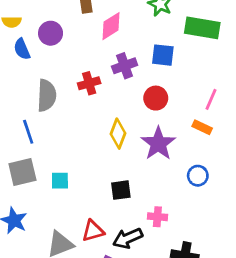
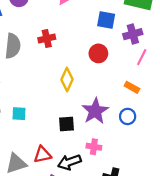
purple cross: (125, 66) -> (133, 34), moved
orange rectangle: (202, 127) -> (132, 87), moved
purple star: (158, 144) -> (95, 111), moved

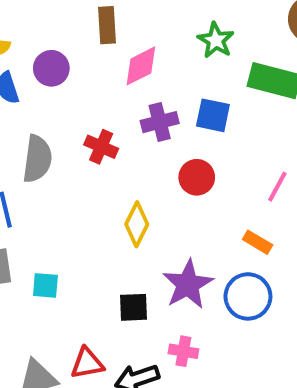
purple cross: (133, 34) -> (160, 122), moved
red cross: (47, 38) -> (101, 147), turned 35
blue circle: (128, 116) -> (248, 296), size x1.5

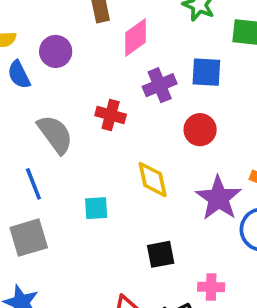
gray semicircle: (37, 159) -> (55, 134), turned -36
yellow diamond: (137, 224) -> (153, 180), turned -30
purple star: (188, 284) -> (219, 198), moved
cyan square: (45, 285) -> (96, 208), moved

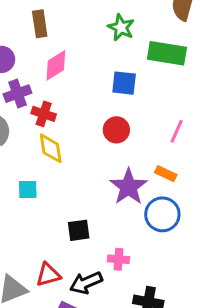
pink diamond: (135, 38) -> (56, 65), moved
purple cross: (160, 85) -> (18, 94), moved
yellow diamond: (153, 180) -> (51, 148), moved

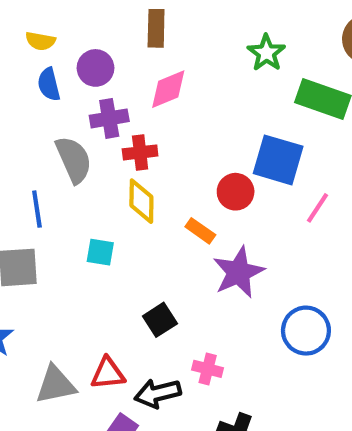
blue square: (124, 83) -> (278, 160), moved, size x1.4
red cross: (44, 114) -> (140, 152), turned -35
orange rectangle: (166, 174) -> (200, 231), moved
blue circle: (162, 214) -> (306, 331), moved
black square: (79, 230) -> (160, 320), turned -35

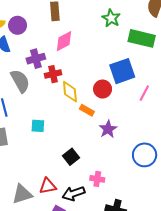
purple circle: (95, 68) -> (18, 25), moved
blue square: (278, 160) -> (122, 71), turned -30
yellow diamond: (141, 201) -> (70, 92), moved
purple star: (239, 272) -> (108, 129), size x0.7

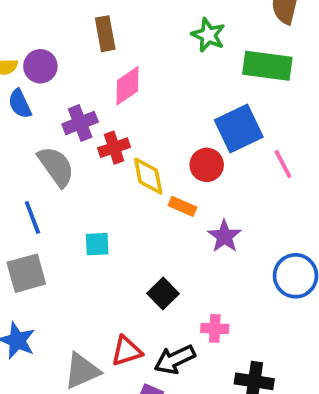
pink line: (144, 93) -> (283, 164), turned -49

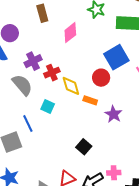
pink diamond: (127, 86) -> (70, 33), moved
blue line: (32, 217) -> (28, 123), moved
cyan square: (97, 244) -> (48, 106), moved, turned 32
pink cross: (215, 328) -> (114, 173), moved

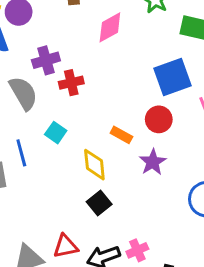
red circle: (101, 78) -> (159, 119), moved
yellow diamond: (71, 86) -> (94, 165), moved
pink cross: (114, 173) -> (137, 250), turned -32

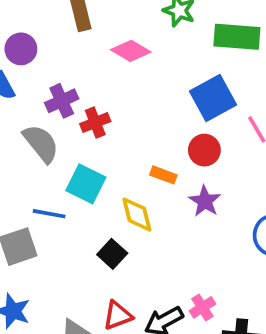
pink diamond: (110, 27) -> (131, 51), turned 68
cyan square: (56, 133) -> (86, 184), size x1.5
blue line: (21, 153) -> (49, 214), turned -56
black square: (99, 203) -> (112, 254), moved

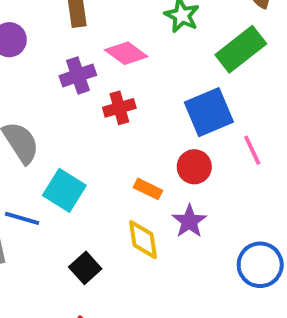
green rectangle: (237, 37) -> (241, 49), turned -48
purple cross: (62, 101) -> (78, 75), moved
red cross: (95, 123) -> (119, 108), moved
yellow diamond: (137, 215) -> (143, 240), moved

